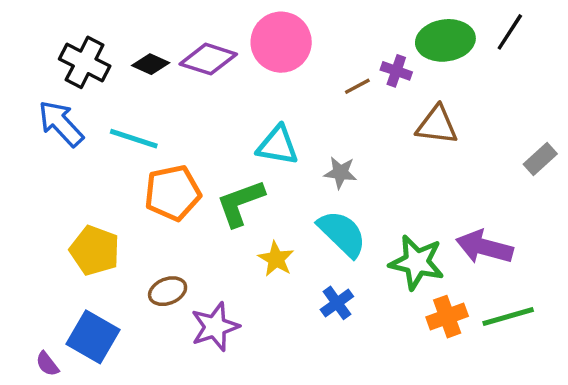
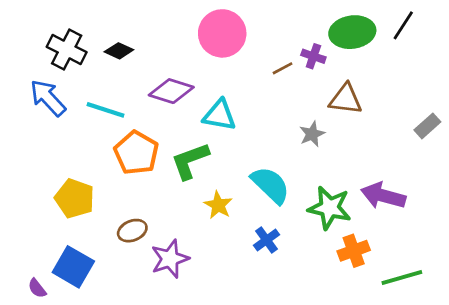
purple diamond: (208, 59) -> (171, 91), moved
gray star: (340, 173) -> (312, 134), moved, turned -30
orange pentagon: (173, 193) -> (136, 153), turned -30
green line: (508, 317) -> (402, 278), moved

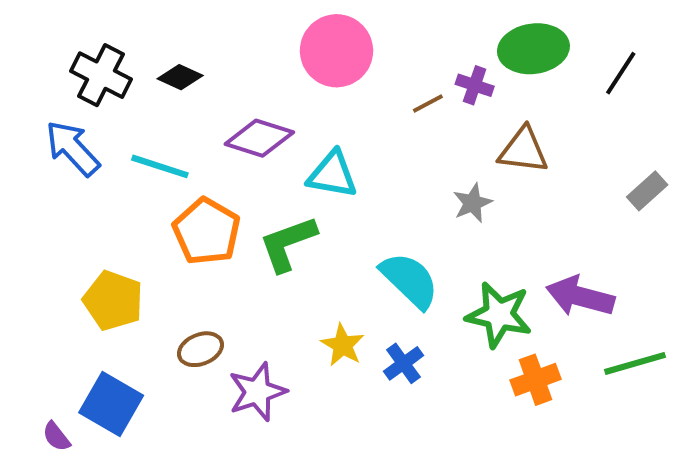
black line: (403, 25) -> (621, 73), moved
yellow star: (218, 205) -> (343, 345), moved
green line: (402, 278) -> (635, 363), moved

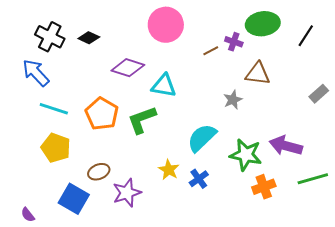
cyan line: (160, 166) -> (54, 109), moved
cyan semicircle: (410, 280) -> (202, 138), turned -88
blue square: (111, 404) -> (74, 199), moved

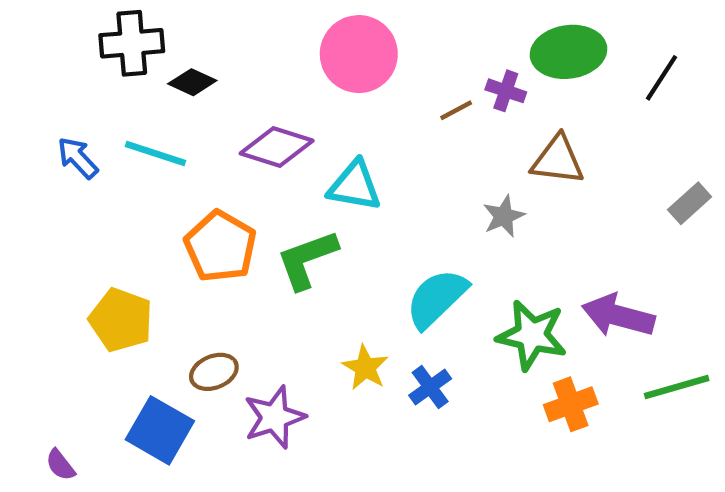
black cross: (50, 37) -> (132, 43), moved, turned -32
blue arrow: (36, 73) -> (78, 158), size x0.7
cyan line: (54, 109) -> (156, 154), moved

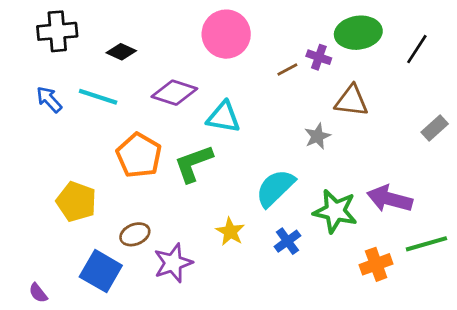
black cross: (132, 43) -> (57, 31), moved
blue cross: (430, 387) -> (287, 241), moved
orange cross: (571, 404) -> (376, 264), moved

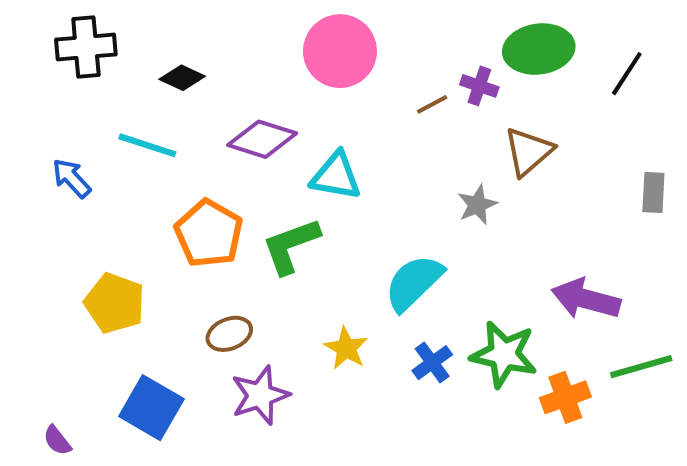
blue arrow: (49, 99) -> (72, 178), moved
brown triangle: (351, 101) -> (528, 151), turned -48
gray rectangle: (435, 128) -> (653, 192), turned -45
green star: (335, 211) -> (504, 354), moved
brown ellipse: (135, 234) -> (229, 334), moved

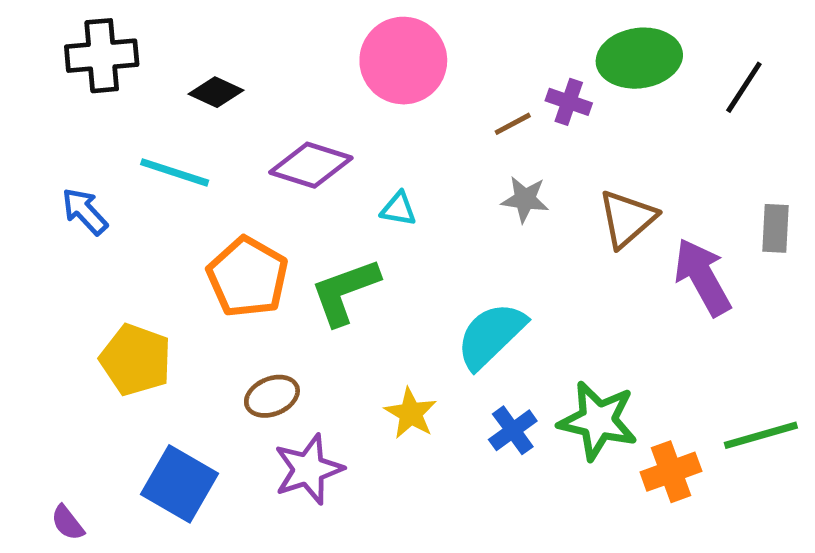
brown triangle: (528, 151) -> (627, 219), moved
cyan triangle: (336, 176) -> (398, 209), size x0.6
gray star: (477, 205) -> (525, 199), moved, turned 30
purple arrow: (586, 299) -> (703, 277), moved, turned 46

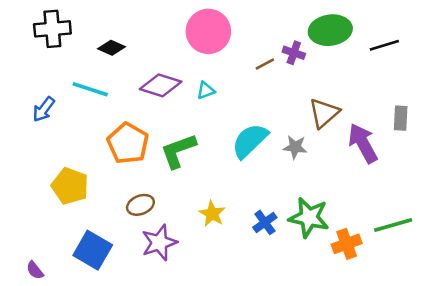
black line: (744, 87) -> (384, 45), turned 40
gray star: (525, 199) -> (295, 147), moved
cyan triangle: (398, 209) -> (206, 90), moved, turned -30
blue arrow: (85, 211) -> (44, 109), turned -100
cyan semicircle: (491, 335) -> (250, 141), moved

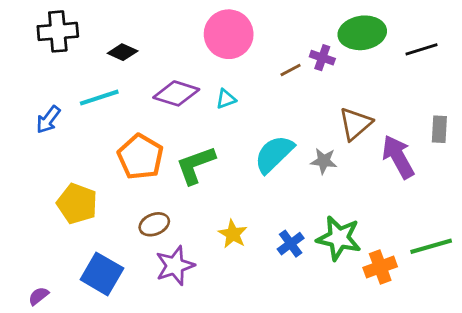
cyan line: (90, 89) -> (99, 98), turned -36
purple semicircle: (35, 270) -> (39, 296), turned 90

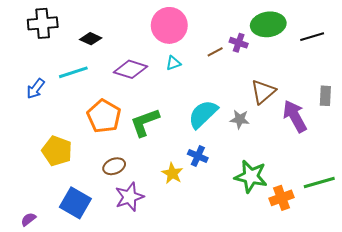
cyan triangle: (226, 99) -> (173, 63), moved
blue cross: (291, 244) -> (198, 156), moved, turned -30

